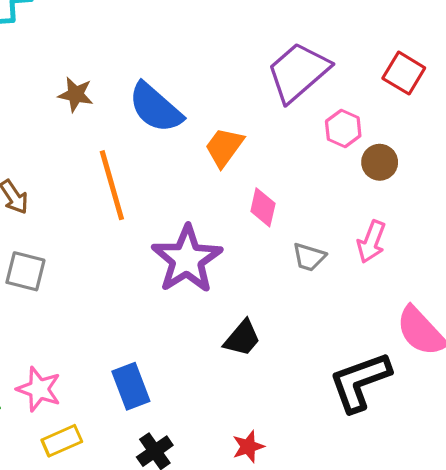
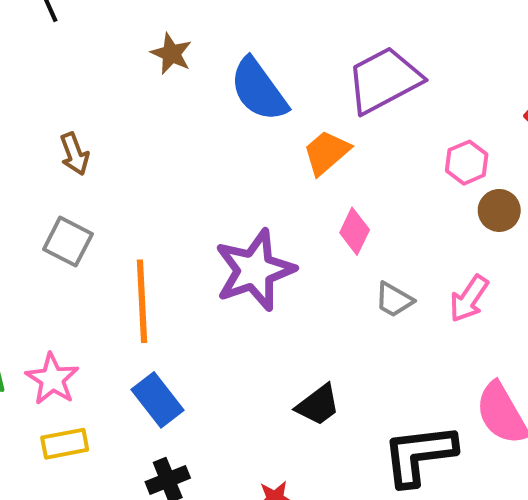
purple trapezoid: (298, 72) -> (384, 80), moved
orange line: (112, 185) -> (142, 301), moved
black trapezoid: (242, 338) -> (318, 405), moved
blue rectangle: (131, 386) -> (158, 400), turned -30

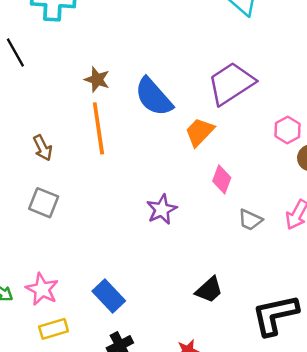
purple star: (255, 270) -> (162, 209), size x0.6
orange line: (142, 301) -> (98, 128), moved

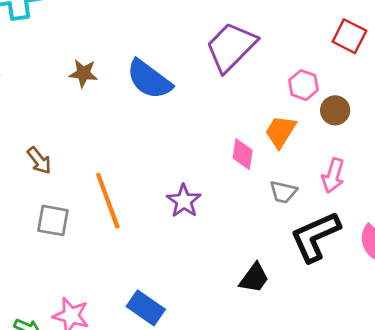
orange line: (98, 128) -> (108, 201), moved
orange trapezoid: (200, 132) -> (280, 132), moved
black L-shape: (275, 315) -> (315, 236), moved

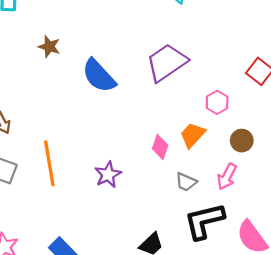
brown star: (83, 73) -> (49, 47), moved
brown circle: (335, 110) -> (242, 141), moved

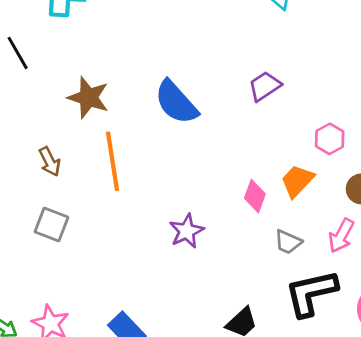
brown star: (49, 47) -> (88, 98), moved, size x1.4
purple trapezoid: (167, 63) -> (265, 86), size x0.6
orange line: (49, 163) -> (112, 161), moved

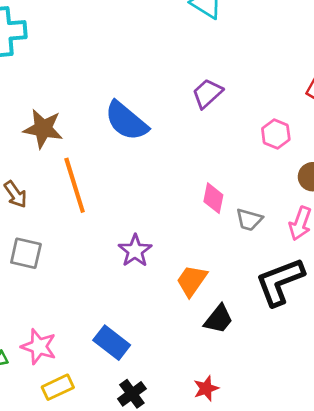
orange trapezoid: (297, 181) -> (192, 281), moved
purple star: (187, 231) -> (135, 251), moved
gray trapezoid: (288, 242) -> (249, 220), moved

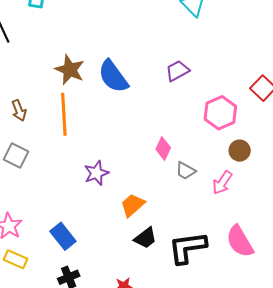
brown star: (43, 129) -> (70, 70), moved
pink hexagon: (276, 134) -> (220, 113), size x1.5
black L-shape: (280, 282) -> (187, 248), moved
yellow rectangle: (58, 387) -> (16, 259), turned 35

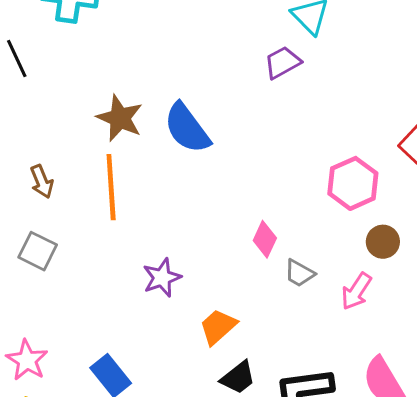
purple trapezoid: (177, 71) -> (283, 62), moved

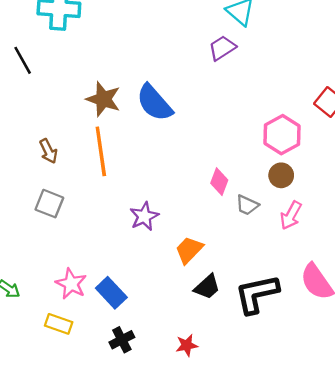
brown circle: (383, 242) -> (281, 175), moved
pink star: (27, 360) -> (71, 284), moved

